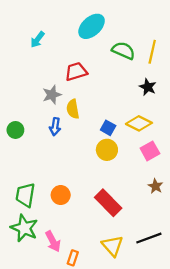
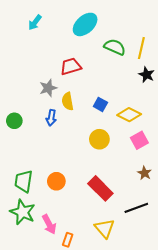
cyan arrow: (37, 40) -> (35, 22), moved
black star: (148, 87) -> (147, 75), moved
blue square: (108, 128) -> (100, 104), moved
black line: (149, 238) -> (136, 208), moved

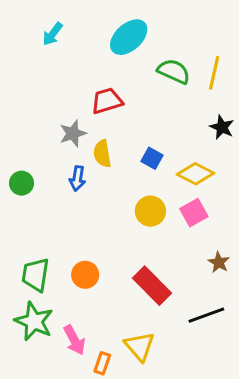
black star: (147, 75) -> (222, 127), moved
pink square: (139, 140) -> (194, 213), moved
yellow triangle: (105, 228) -> (140, 346), moved

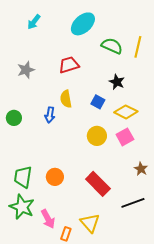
black star: (222, 127) -> (117, 82), moved
gray star: (73, 133) -> (26, 70), moved

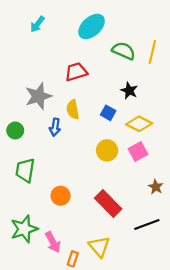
gray star: (26, 70) -> (38, 96), moved, size x1.4
green trapezoid: (23, 177) -> (25, 170), moved
green star: (22, 207) -> (24, 229), turned 30

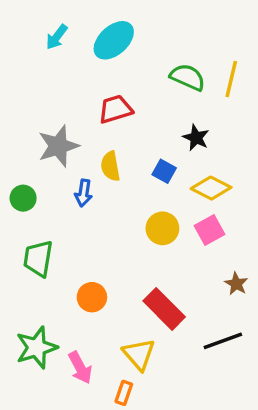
cyan ellipse: (92, 26) -> (114, 40), moved
yellow triangle: (99, 247) -> (139, 354), moved
orange rectangle: (73, 259) -> (124, 393), moved

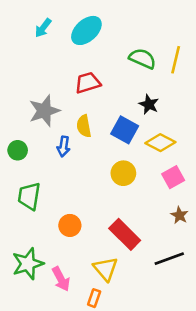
blue square: (164, 171) -> (125, 130), size x1.5
pink square: (209, 230) -> (173, 177), moved

